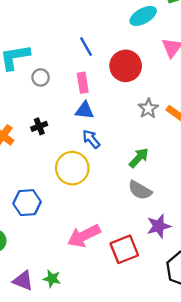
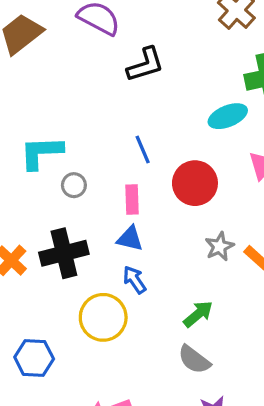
black cross: (39, 126) -> (64, 253), size x2.0

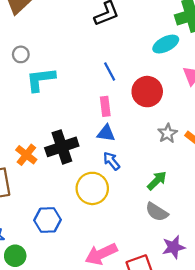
gray circle: (74, 185) -> (21, 54), moved

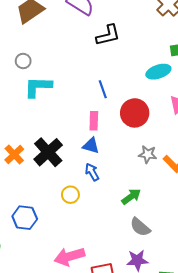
gray star: (168, 133) -> (148, 154), turned 30
black cross: (62, 147) -> (48, 152), turned -32
yellow circle: (92, 188) -> (70, 195), size x0.6
gray semicircle: (157, 212) -> (140, 227), moved

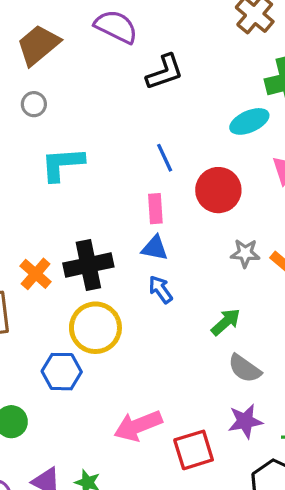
gray circle: (23, 61) -> (34, 104), moved
black cross: (48, 152) -> (88, 265), turned 36
yellow circle: (70, 195) -> (95, 328), moved, size x1.8

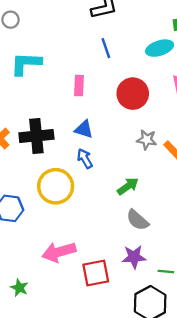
blue line: (165, 158) -> (106, 48), moved
pink rectangle: (155, 209) -> (79, 86), moved
yellow circle: (95, 328) -> (56, 186), moved

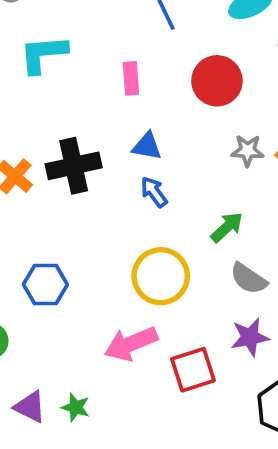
yellow circle: (56, 186) -> (161, 276), moved

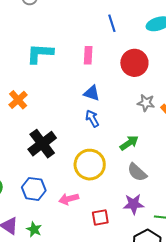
cyan L-shape: (43, 54) -> (40, 53), moved
black cross: (74, 166) -> (42, 144), moved, turned -32
blue hexagon: (45, 285) -> (34, 189), moved
pink arrow: (131, 344) -> (69, 199), size x0.7
red square: (193, 370) -> (100, 218), size x0.7

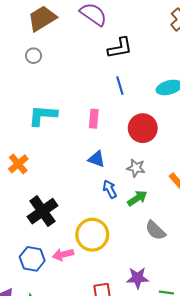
gray star: (146, 103) -> (136, 168), moved
blue arrow: (92, 118) -> (110, 189), moved
green arrow: (129, 143) -> (137, 198), moved
gray semicircle: (137, 172) -> (155, 230), moved
pink arrow: (69, 199) -> (63, 254), moved

